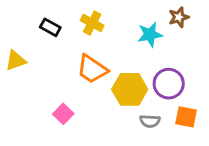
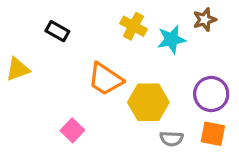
yellow cross: (92, 23) -> (133, 26), moved
purple circle: (169, 84) -> (211, 94), moved

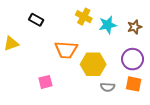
brown star: (205, 20) -> (135, 27), moved
orange trapezoid: (105, 79) -> (66, 50), turned -30
pink square: (72, 130) -> (45, 82), turned 32

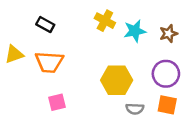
orange trapezoid: (66, 50) -> (49, 62), moved

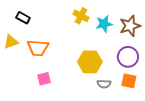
black rectangle: (45, 24) -> (23, 18), moved
brown star: (168, 34) -> (130, 26), size x1.5

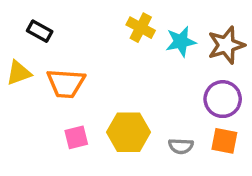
yellow hexagon: (90, 62) -> (129, 132), moved

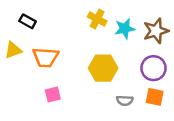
yellow hexagon: (129, 132) -> (103, 68), moved

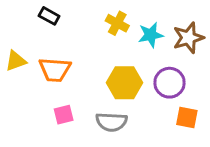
black rectangle: (28, 21) -> (49, 16), moved
purple circle: (153, 68) -> (169, 83), moved
gray semicircle: (125, 100) -> (111, 122), moved, size x1.5

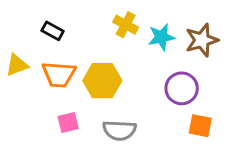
black rectangle: (49, 16) -> (53, 31), moved
yellow hexagon: (125, 83) -> (102, 81), moved

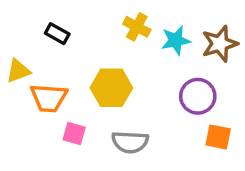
orange trapezoid: (59, 74) -> (49, 98), moved
pink square: (68, 123) -> (74, 134), turned 30

